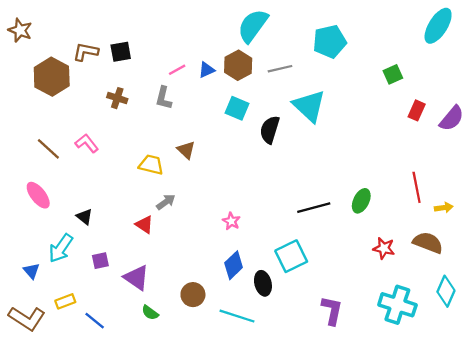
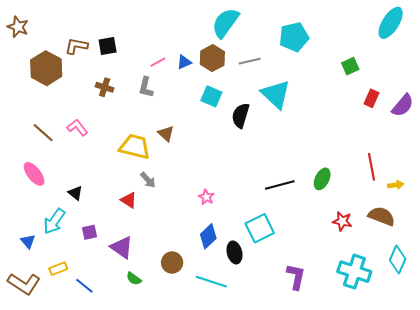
yellow trapezoid: (151, 165) -> (135, 147), size x1.4
gray arrow: (166, 202) -> (148, 180), turned 84

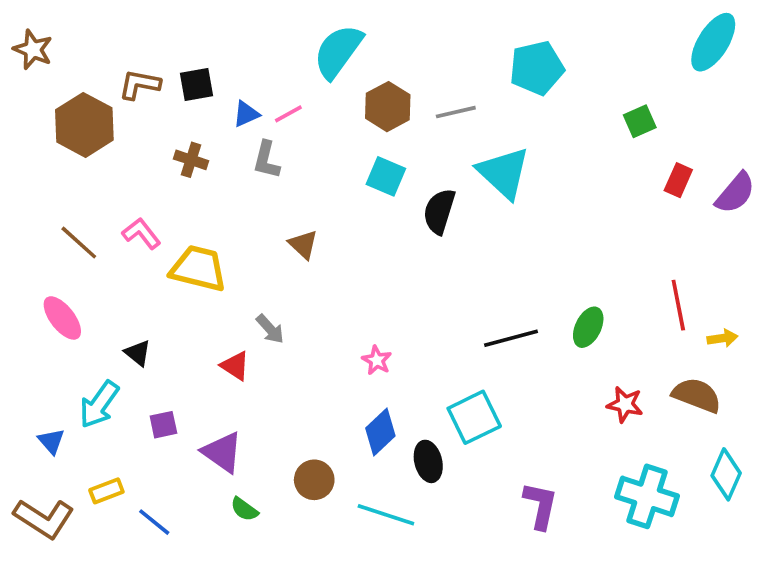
cyan semicircle: (225, 23) -> (338, 51), moved
blue triangle: (184, 62) -> (246, 114), moved
yellow trapezoid: (135, 147) -> (198, 268), moved

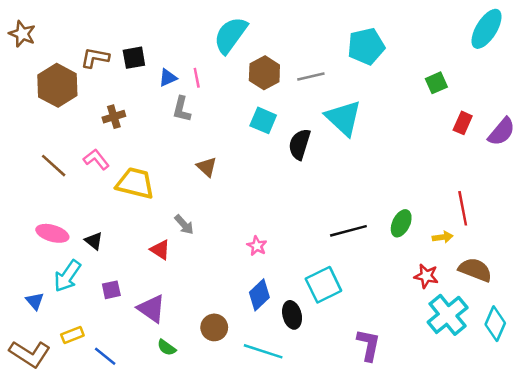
pink line: (288, 114) -> (197, 78), turned -72
brown cross: (191, 160) -> (114, 117), moved, turned -35
pink ellipse: (62, 318) -> (52, 233), moved, turned -36
yellow arrow: (722, 338) -> (443, 237), moved
cyan cross: (647, 496) -> (448, 315), moved, turned 33

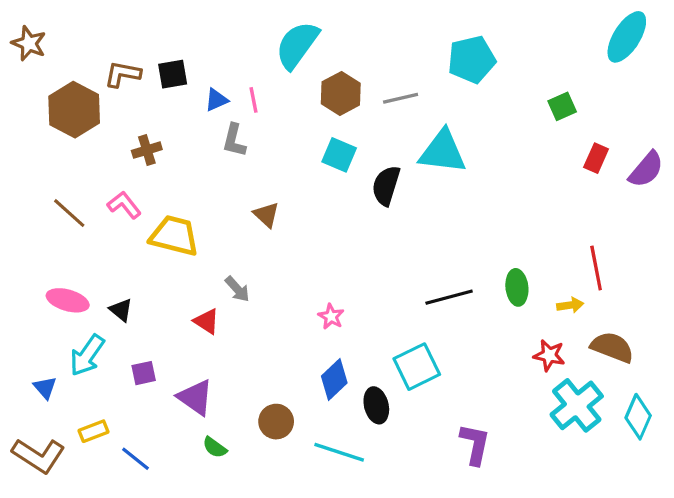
cyan triangle: (343, 118) -> (443, 152), turned -36
green ellipse: (401, 223) -> (517, 287), turned -32

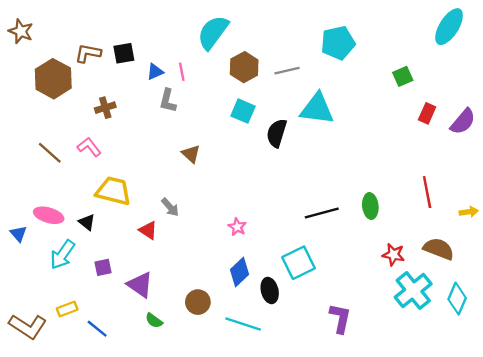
yellow trapezoid: (174, 236) -> (113, 191), moved
yellow arrow: (570, 305) -> (469, 212), moved
blue triangle: (45, 388) -> (19, 234), moved

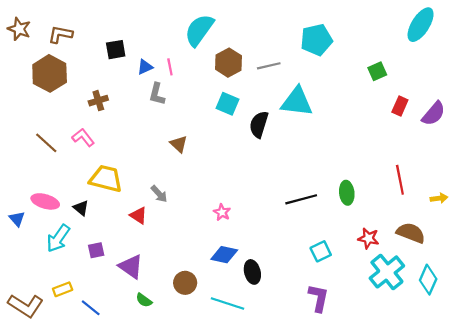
brown L-shape: (88, 53) -> (60, 34), moved
cyan square: (299, 263) -> (321, 251), moved, size x0.7
blue diamond: (240, 272) -> (224, 255), turned 56

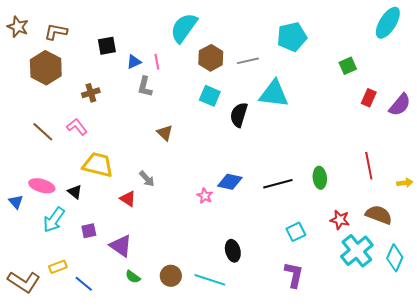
blue diamond: (224, 255) -> (230, 182), moved
brown circle: (185, 283) -> (171, 276), moved

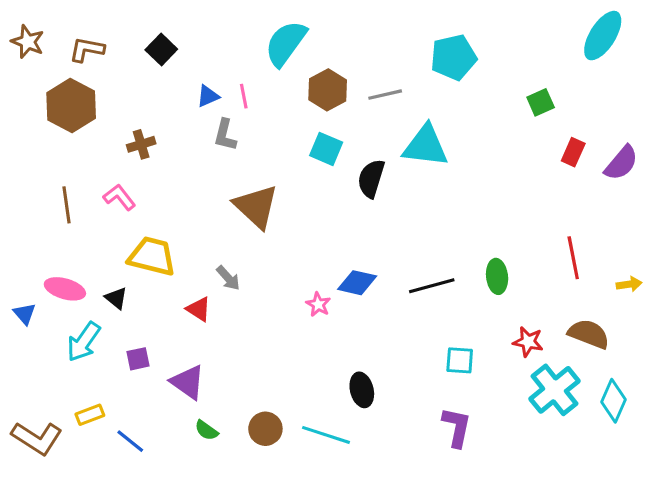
black square: (107, 46) -> (161, 50), moved, turned -36
brown line: (43, 132) -> (67, 205), turned 40
brown triangle: (165, 133) -> (256, 206), size x1.8
cyan square: (296, 232) -> (460, 360), turned 30

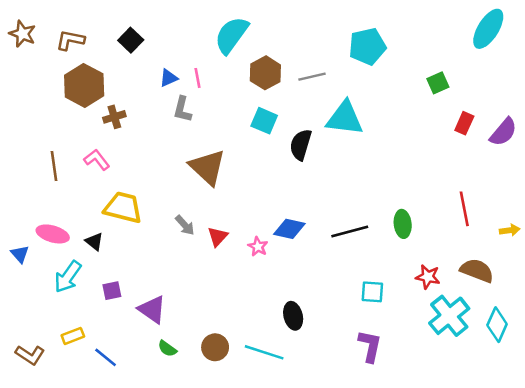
brown hexagon: (71, 105) -> (84, 85), moved
red triangle: (199, 309) -> (218, 237), moved, turned 40
brown L-shape: (37, 438) -> (30, 355), size x0.7

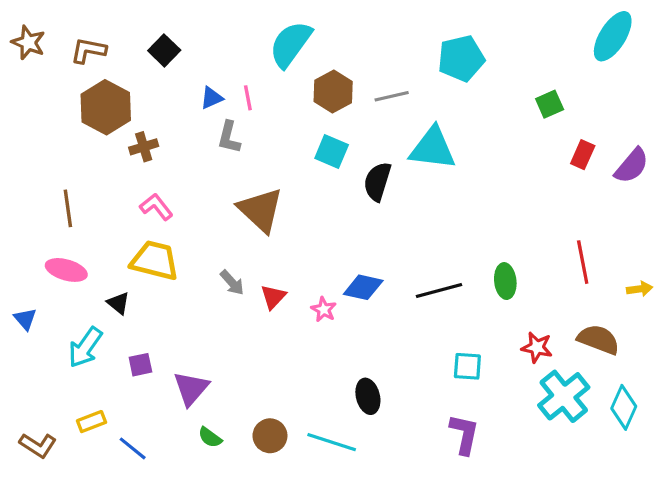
pink L-shape: (97, 160) -> (156, 207), moved
pink ellipse: (53, 234) -> (66, 270), moved
purple triangle: (152, 310) -> (191, 388), turned 36

